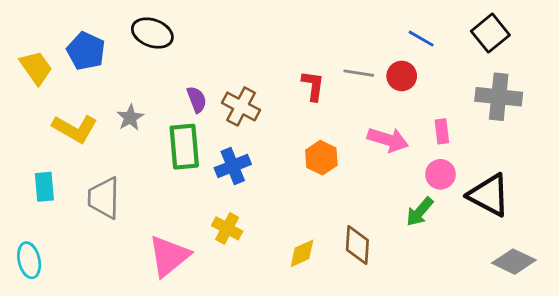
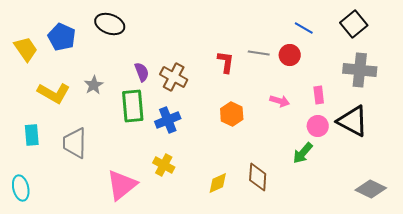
pink arrow: (388, 140) -> (280, 101), size x0.7
black triangle: (489, 195) -> (353, 121), moved

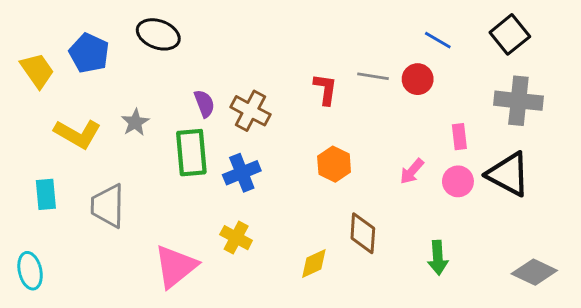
pink arrow: (280, 101) -> (412, 171), moved, turned 114
green arrow: (303, 153) -> (438, 258), moved, turned -45
brown diamond: (258, 177) -> (363, 233), moved

